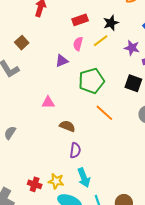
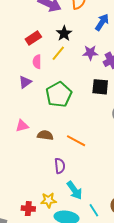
orange line: (104, 113) -> (76, 141), moved
brown semicircle: (67, 126) -> (45, 135), moved

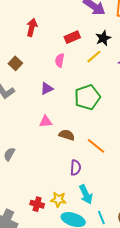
pink semicircle: (37, 62) -> (60, 60), moved
purple triangle: (25, 82) -> (47, 89), moved

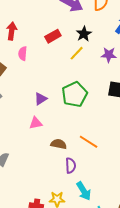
pink semicircle: (60, 60) -> (23, 54), moved
purple triangle: (47, 89) -> (41, 99), moved
brown semicircle: (67, 135) -> (59, 144), moved

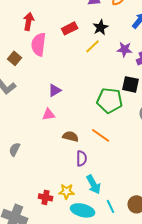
pink semicircle: (23, 54) -> (39, 44), size x1.6
green pentagon: (74, 94) -> (110, 100), moved, turned 30

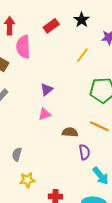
yellow line: (93, 46) -> (82, 55), moved
yellow star: (67, 191) -> (27, 180), moved

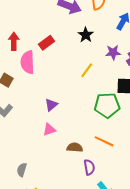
red rectangle: (51, 26) -> (46, 43), moved

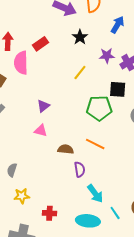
pink triangle: (49, 130) -> (41, 131), turned 32

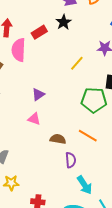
black star: (80, 37) -> (64, 22), moved

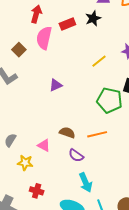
pink triangle: (34, 119) -> (44, 145), moved
orange line: (88, 136) -> (97, 134), turned -54
purple semicircle: (71, 160) -> (76, 155), turned 119
yellow star: (11, 183) -> (25, 163), moved

